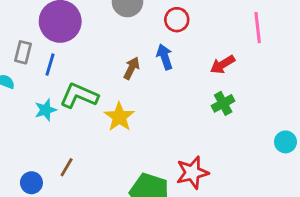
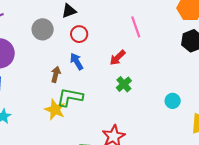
green L-shape: (79, 96) -> (70, 97), moved

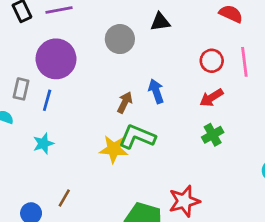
red circle: (79, 34) -> (212, 61), moved
yellow star: (55, 110) -> (114, 149), turned -30

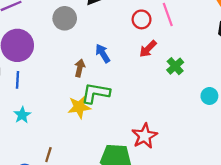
green cross: (213, 135) -> (175, 66), moved

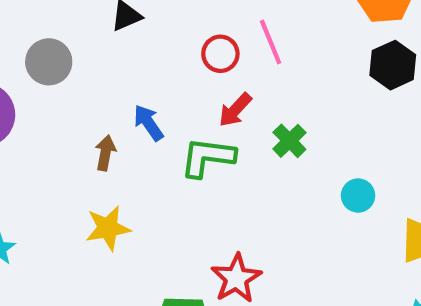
gray circle: (65, 18) -> (49, 62), moved
green L-shape: (96, 93) -> (208, 157), moved

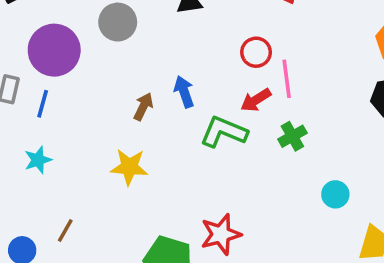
pink line: (271, 42) -> (287, 79), moved

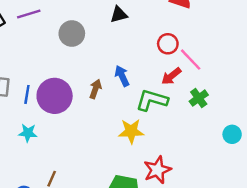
purple circle: (54, 50) -> (55, 96), moved
pink line: (287, 79) -> (191, 60), turned -30
cyan star: (38, 160) -> (28, 133), turned 30
yellow star: (129, 167) -> (131, 131), moved

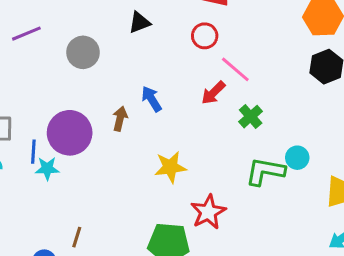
red circle: (168, 44) -> (205, 36), moved
blue line: (27, 94) -> (33, 152), moved
green L-shape: (152, 100) -> (265, 171), moved
cyan star: (28, 133) -> (47, 168), moved

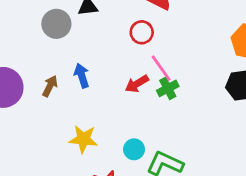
gray circle: (83, 52) -> (56, 24), moved
green cross: (251, 117) -> (168, 88), moved
cyan circle: (297, 158) -> (134, 149), moved

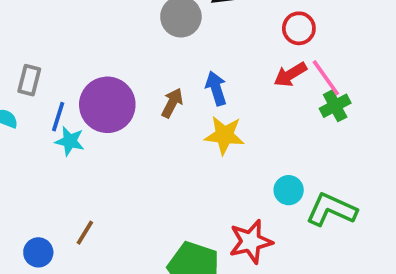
red arrow: (137, 84) -> (290, 75), moved
yellow star: (83, 139) -> (224, 135), moved

